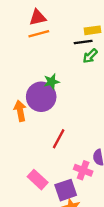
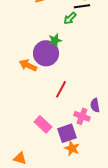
green arrow: (90, 56) -> (70, 18), moved
orange arrow: (20, 111) -> (28, 65), turned -54

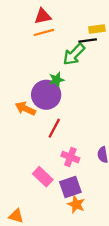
green arrow: (70, 18) -> (74, 54), size x1.5
red line: (61, 89) -> (54, 128), moved
pink cross: (82, 116) -> (70, 157), moved

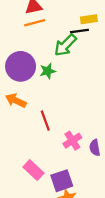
purple circle: (46, 95) -> (21, 66), moved
red line: (54, 128) -> (45, 121), turned -48
pink cross: (70, 157) -> (72, 141), moved, turned 36

